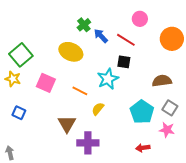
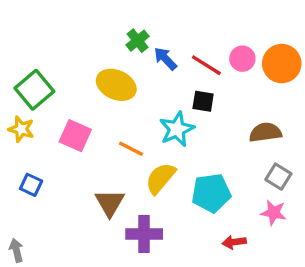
pink circle: (140, 19) -> (242, 59), moved
yellow semicircle: (98, 109) -> (160, 178), size x1.5
cyan pentagon: (142, 112) -> (211, 193), moved, turned 30

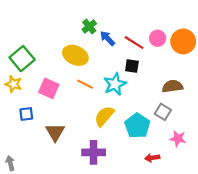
orange line: (131, 149) -> (85, 84), moved
gray square: (278, 177) -> (163, 112), moved
blue square: (31, 185) -> (26, 114), moved, turned -32
cyan pentagon: (211, 193) -> (137, 126), turned -30
brown triangle: (110, 203) -> (55, 132), moved

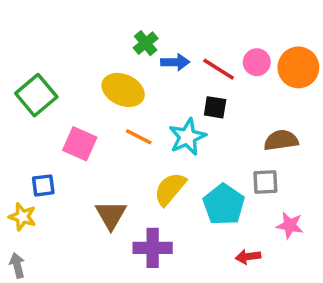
blue arrow: (107, 38) -> (175, 62), turned 133
yellow star: (14, 84) -> (22, 217), moved
gray square: (163, 112) -> (265, 182), turned -35
brown triangle: (55, 132) -> (111, 215), moved

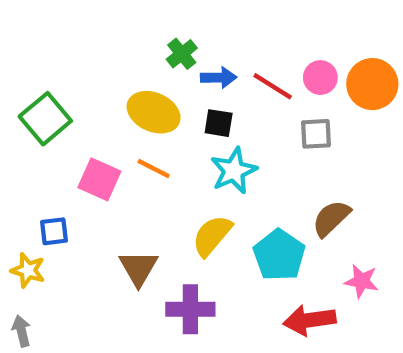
black square: (215, 107) -> (219, 123), moved
orange line: (139, 137) -> (154, 169), moved
brown semicircle: (281, 140) -> (331, 218), moved, turned -36
gray square: (265, 182) -> (316, 134), moved
red arrow: (248, 257) -> (309, 320), size x1.6

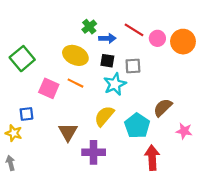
red line: (273, 86) -> (134, 30), moved
gray square: (316, 134) -> (133, 66), moved
pink star: (361, 281) -> (184, 131), moved
red arrow: (309, 320) -> (152, 158), turned 95

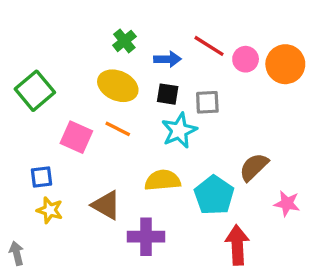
green cross: (89, 27) -> (124, 41), moved
yellow semicircle: (104, 116) -> (163, 180), turned 45
brown triangle: (68, 132) -> (106, 205), turned -30
yellow star: (14, 133) -> (50, 210), moved

